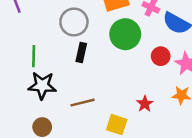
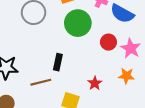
black rectangle: (81, 53) -> (58, 62), moved

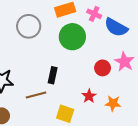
red circle: (108, 42) -> (103, 68), moved
orange star: (126, 76) -> (113, 103), moved

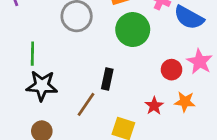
brown line: (36, 95) -> (86, 104), turned -42
orange star: (113, 103) -> (185, 102), moved

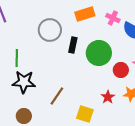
green circle: (133, 30) -> (99, 53), moved
black rectangle: (107, 79) -> (73, 45), moved

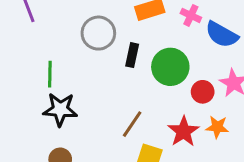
brown line: (57, 96) -> (132, 124), moved
red star: (108, 97) -> (184, 131), size x1.5

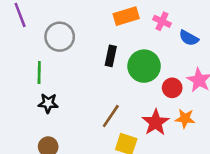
gray circle: (98, 33) -> (60, 37), moved
blue semicircle: (222, 35) -> (189, 38), size x0.7
black star: (60, 109) -> (48, 103), size x0.7

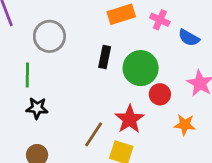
red circle: (172, 88) -> (160, 94), moved
brown line: (111, 116) -> (94, 134), moved
red star: (156, 122) -> (130, 119), moved

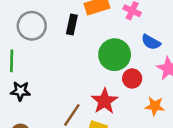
blue semicircle: (189, 38) -> (151, 42), moved
black rectangle: (105, 57) -> (72, 25), moved

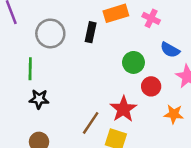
green circle: (115, 55) -> (133, 62), size x0.7

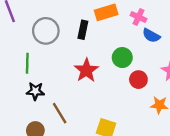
blue semicircle: (170, 50) -> (151, 36), moved
red star: (123, 109) -> (86, 70), moved
brown line: (91, 123) -> (60, 113), moved, turned -65

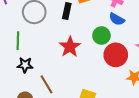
blue semicircle: (151, 36) -> (117, 19), moved
red circle: (138, 80) -> (116, 55), size x1.5

